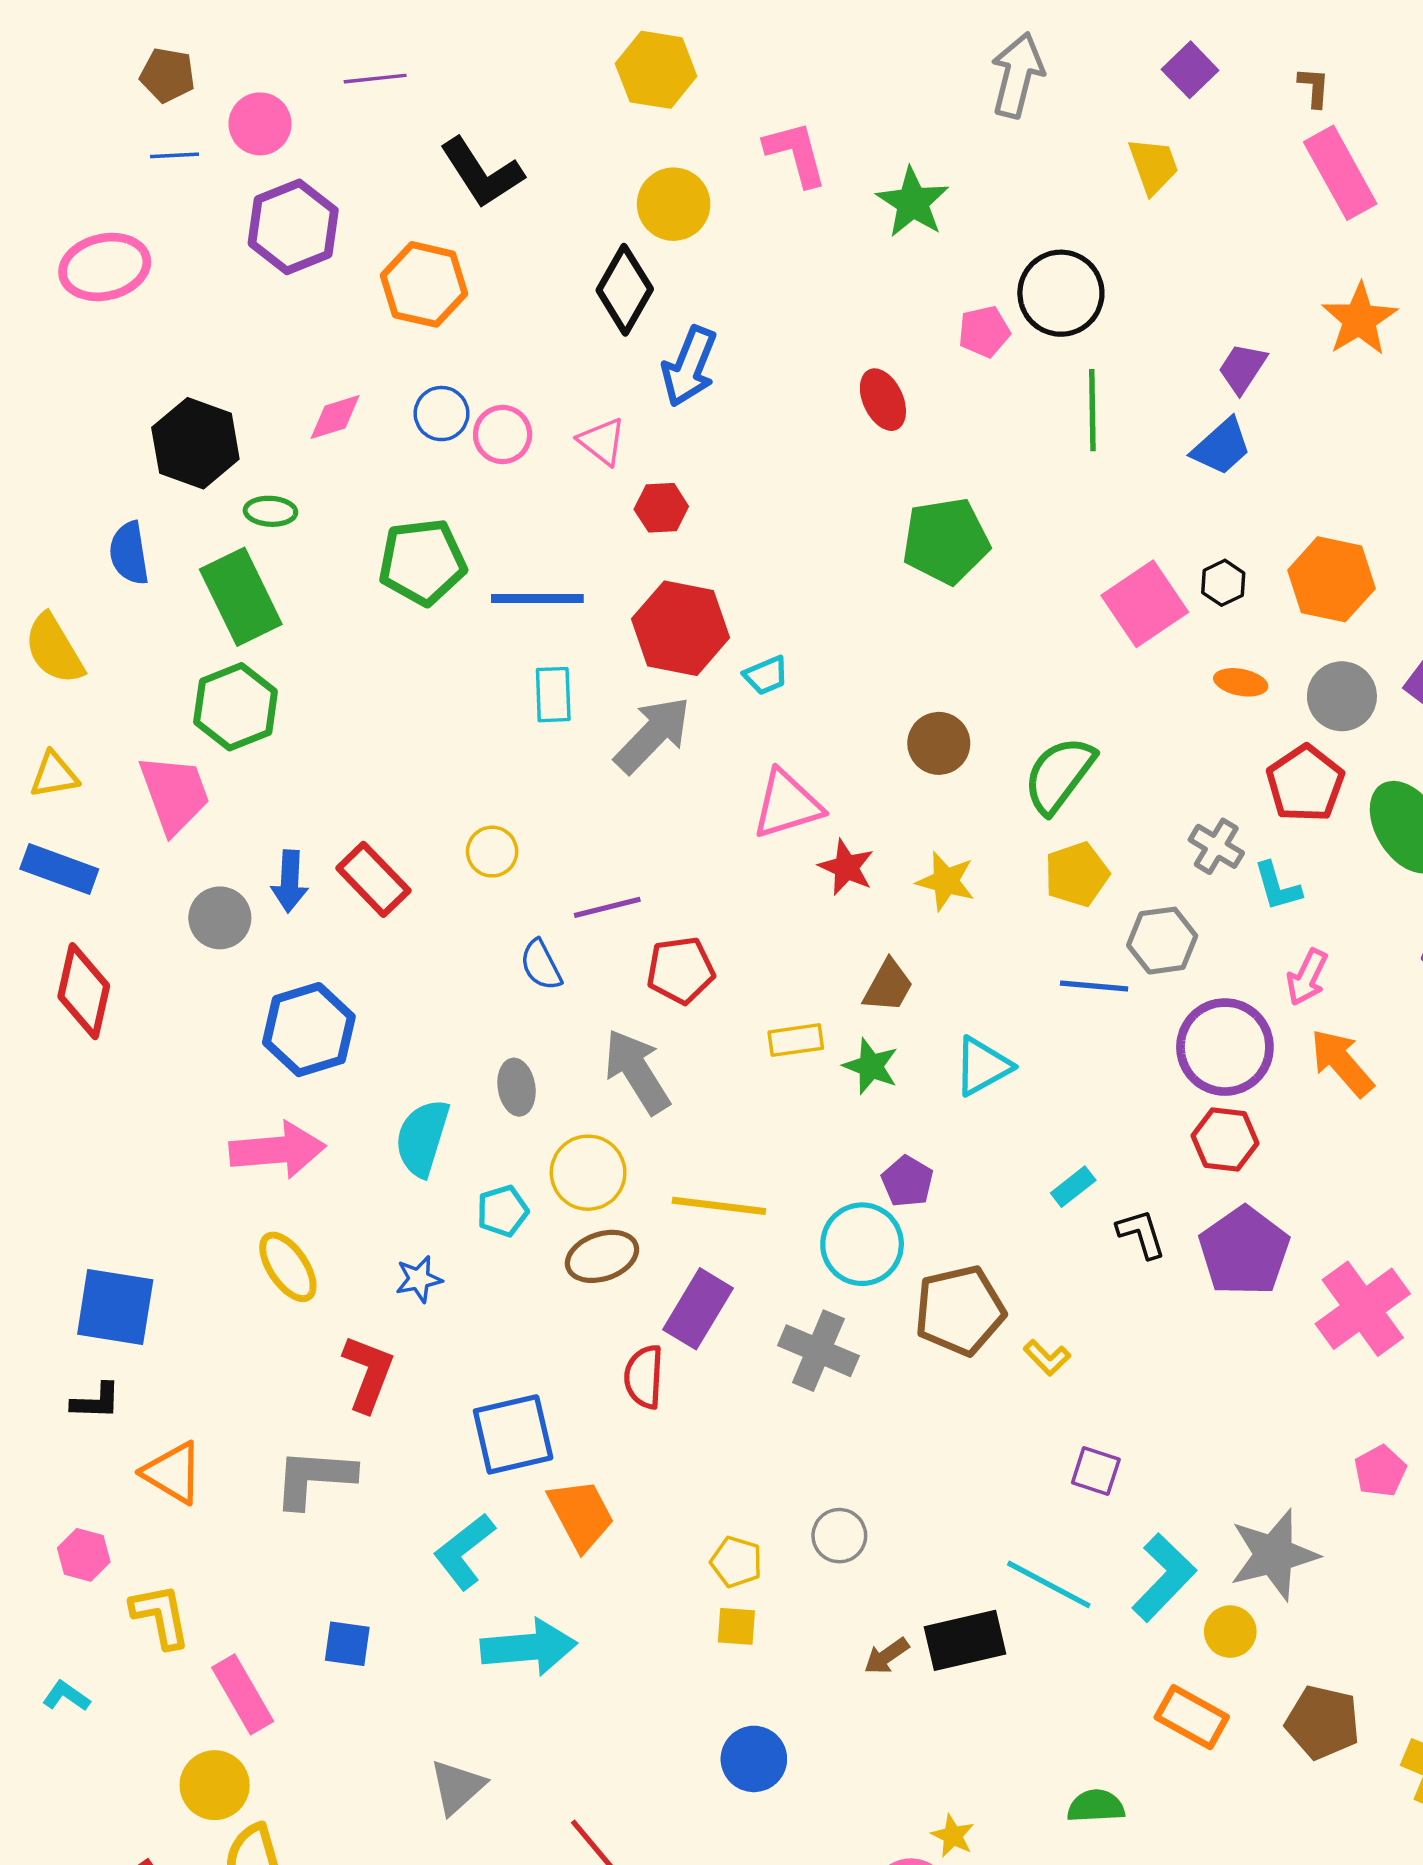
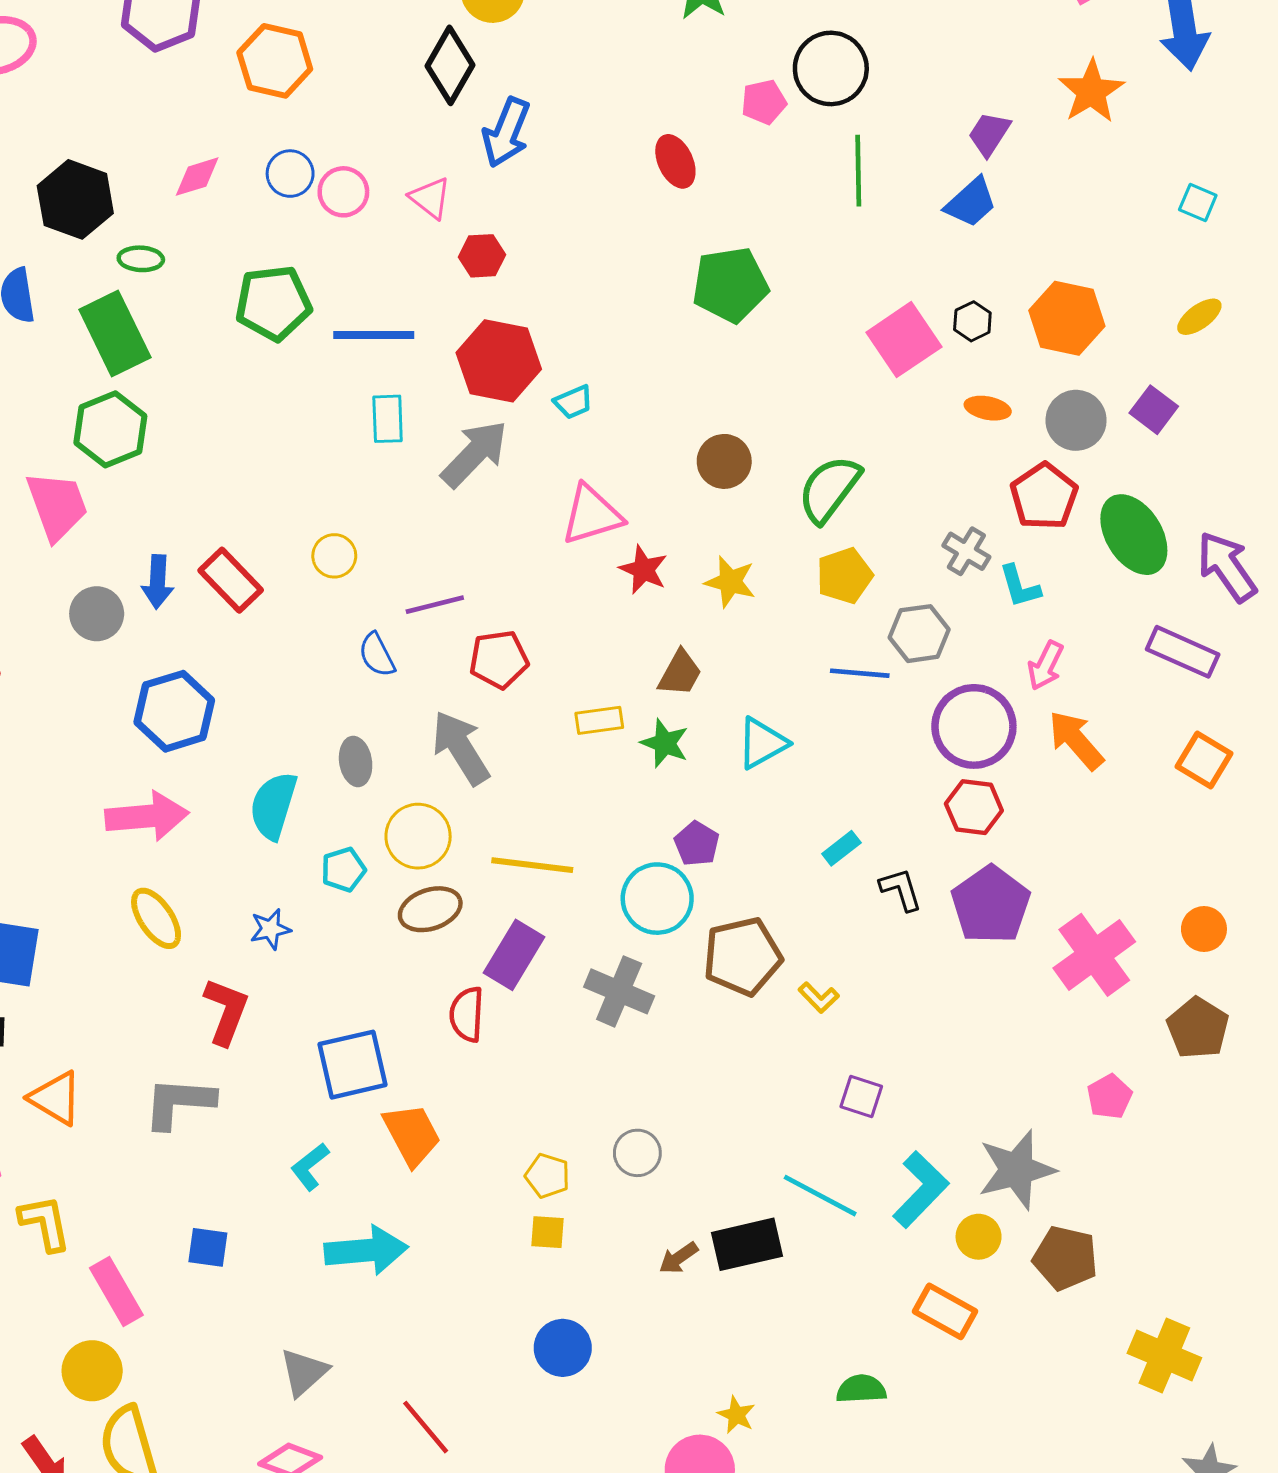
cyan L-shape: (464, 1551) -> (310, 1167), size x0.7
brown pentagon: (1323, 1722) -> (1065, 1258), moved

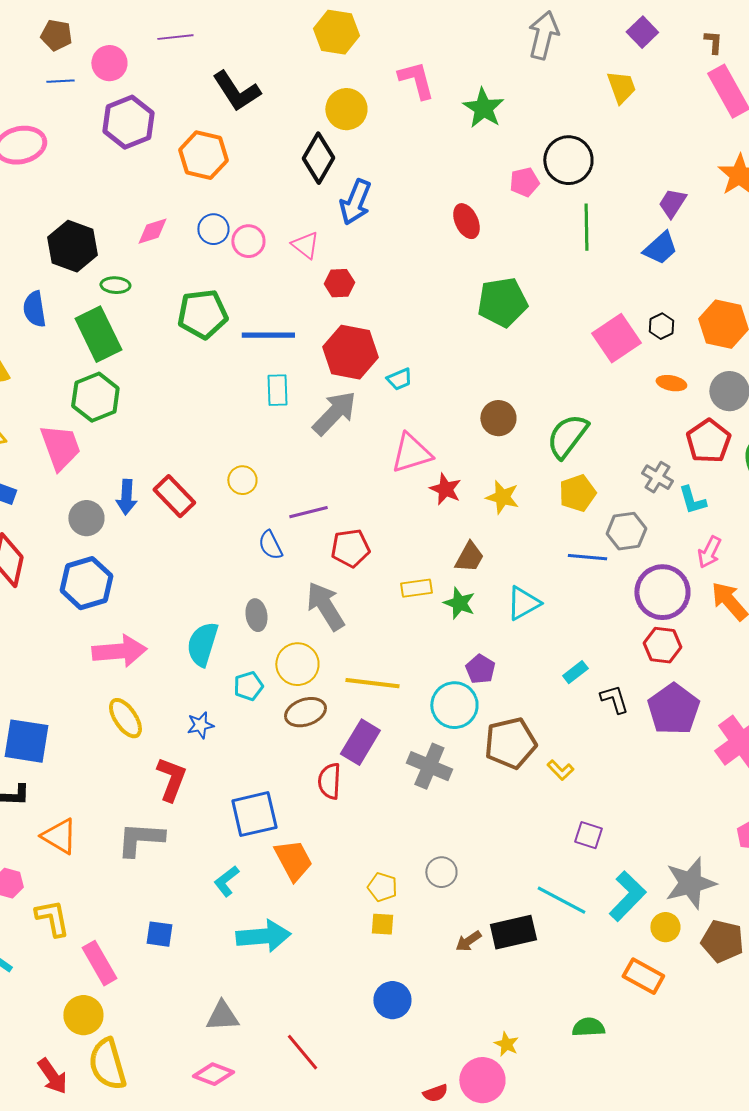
blue hexagon: (174, 711) -> (86, 583), moved
gray triangle: (304, 1372) -> (222, 1016), turned 39

